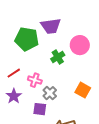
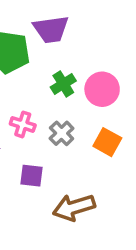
pink circle: (80, 45) -> (102, 89), moved
gray cross: (50, 93) -> (62, 133), moved

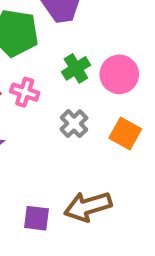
pink cross: (23, 124) -> (25, 92), moved
purple square: (32, 176) -> (37, 218), moved

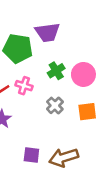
orange square: (125, 133) -> (87, 112), turned -36
purple square: (37, 218) -> (31, 155), moved

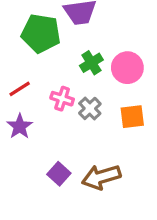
pink cross: (24, 86) -> (62, 99), moved
purple square: (31, 155) -> (59, 174), turned 35

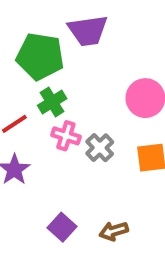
green cross: (91, 63) -> (52, 102), moved
brown arrow: (101, 177) -> (114, 231), size x0.6

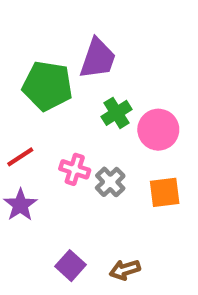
purple trapezoid: (88, 31) -> (98, 59), turned -63
green cross: (52, 102) -> (117, 113), moved

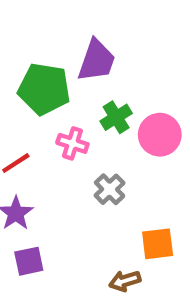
pink cross: (75, 169) -> (72, 143), moved
orange square: (165, 192) -> (158, 244), moved
purple square: (70, 266) -> (29, 261), moved, turned 36

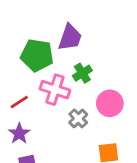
pink circle: (160, 135) -> (110, 103), moved
pink cross: (72, 143) -> (55, 90), size x1.5

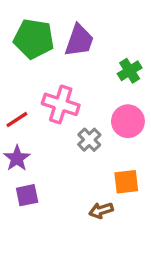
green pentagon: (37, 55) -> (34, 39), moved
green cross: (82, 73) -> (130, 71), moved

